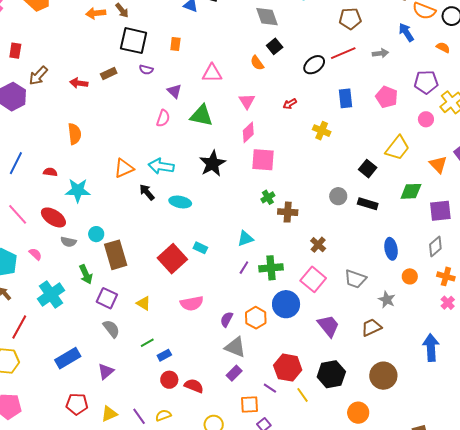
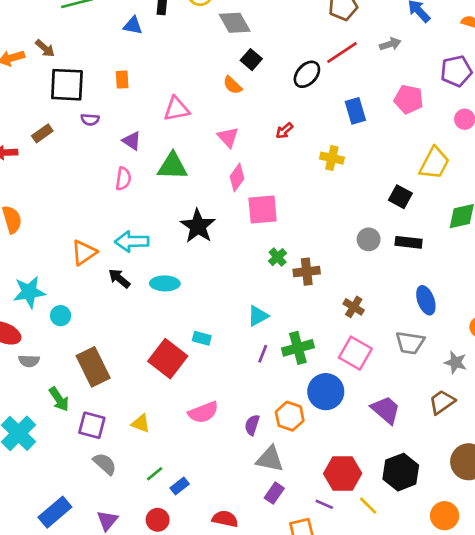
cyan circle: (96, 234) -> (61, 316), moved
blue ellipse: (391, 249) -> (426, 300), moved
red circle: (169, 380) -> (158, 520), moved

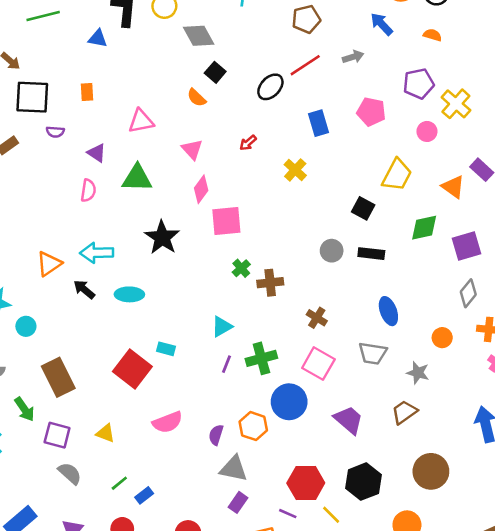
yellow cross: (332, 158) -> (295, 170), turned 30

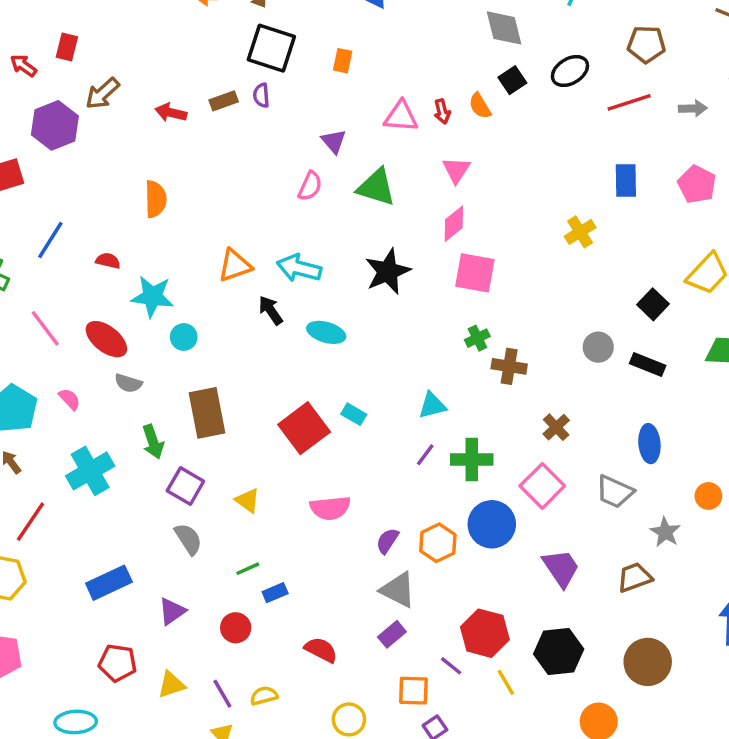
black ellipse: (270, 87) -> (570, 71), moved
purple semicircle: (55, 132) -> (261, 95), moved, turned 66
red arrow: (248, 143) -> (442, 111), moved, turned -78

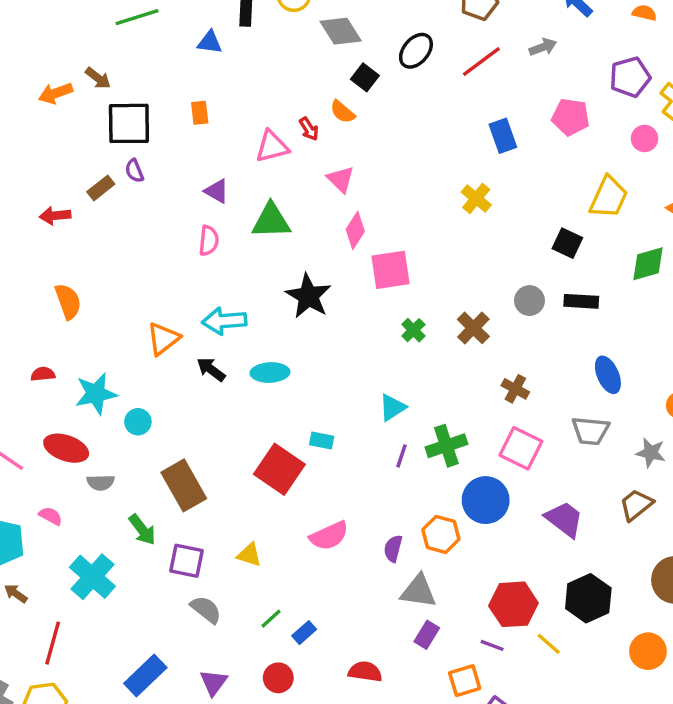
brown cross: (509, 366) -> (473, 328), moved, turned -36

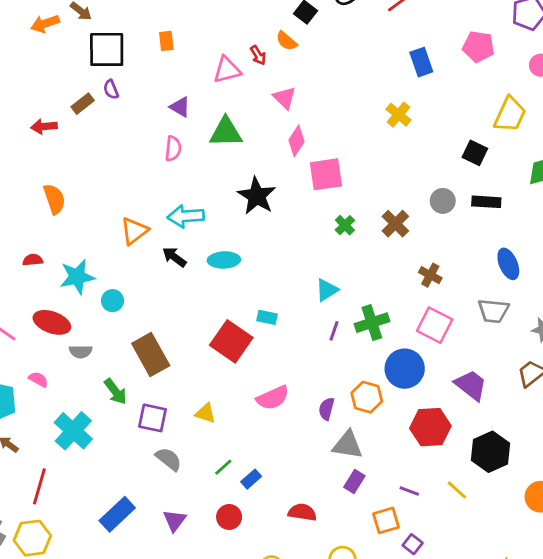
red hexagon: (513, 604) -> (430, 427), moved

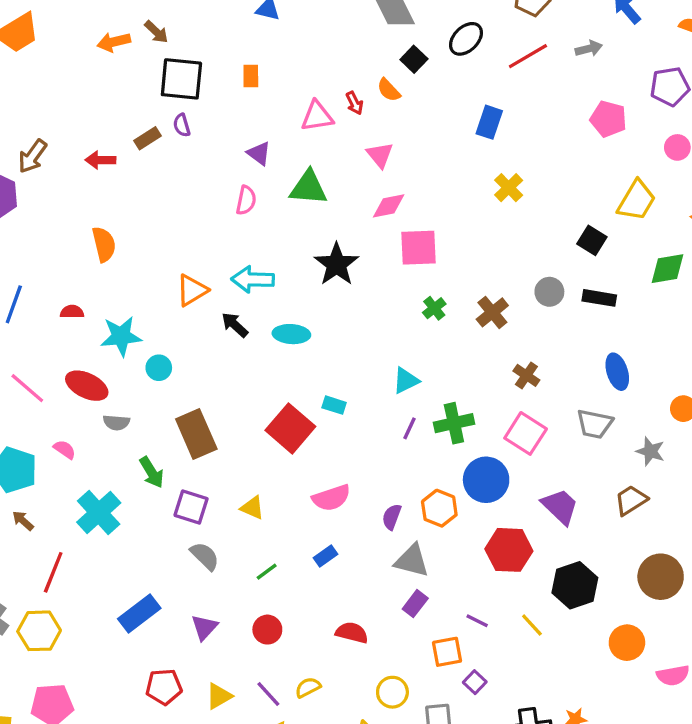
blue rectangle: (421, 62) -> (489, 122), moved, turned 32
pink diamond: (297, 141) -> (389, 206), turned 40
blue rectangle: (251, 479) -> (326, 556), moved

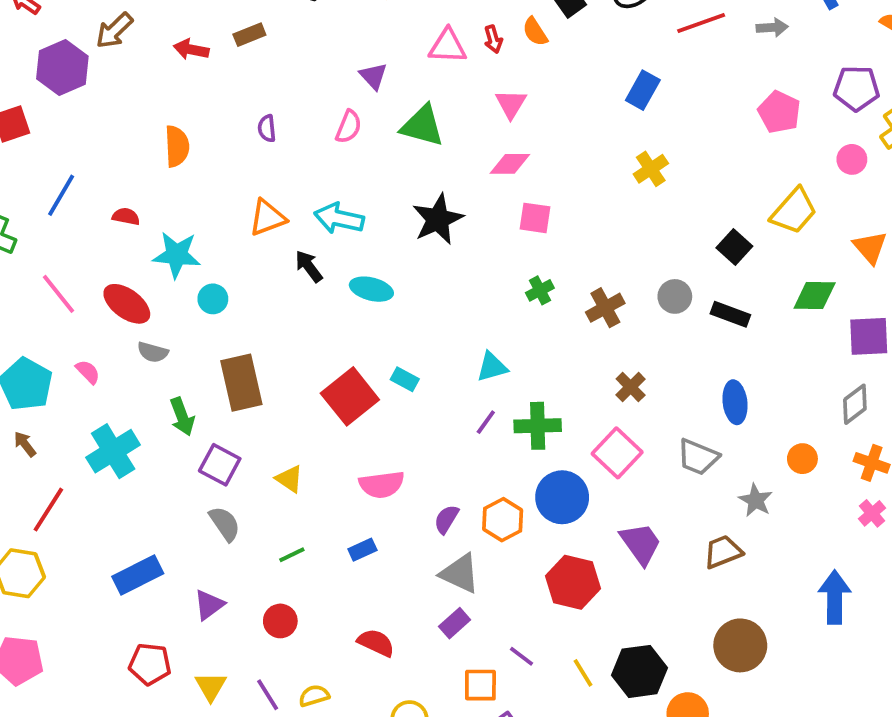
purple semicircle: (182, 125) -> (267, 128), moved
pink square: (418, 248) -> (535, 218), size x0.7
black hexagon: (575, 585) -> (639, 671), moved
yellow triangle: (219, 696) -> (211, 686), turned -40

